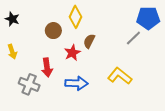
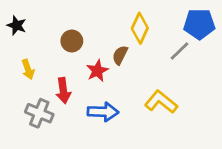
yellow diamond: (75, 17) -> (140, 28), moved
yellow arrow: (12, 52) -> (28, 69), moved

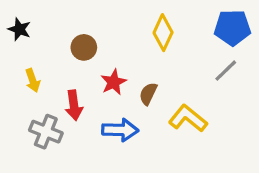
gray line: (179, 51) -> (226, 71), moved
brown semicircle: (120, 55) -> (148, 94), moved

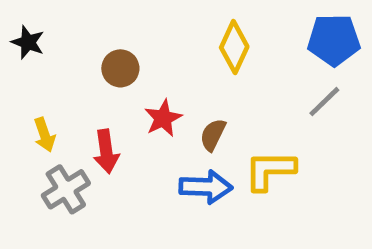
yellow arrow: (33, 80) -> (45, 135), moved
yellow L-shape: (188, 118) -> (270, 170), turned -39
blue arrow: (120, 130) -> (206, 187), moved
gray cross: (46, 132) -> (66, 189), turned 36

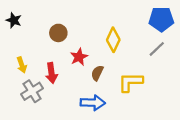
yellow diamond: (234, 47) -> (113, 40), moved
brown semicircle: (213, 135) -> (97, 73), moved
blue arrow: (206, 187) -> (93, 103), moved

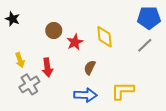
yellow diamond: (113, 40) -> (105, 37), turned -30
red star: (79, 57) -> (75, 42), moved
yellow L-shape: (130, 82) -> (122, 91), moved

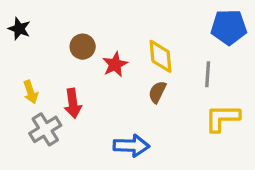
gray line: (145, 45) -> (208, 74), moved, turned -42
brown semicircle: (90, 67) -> (157, 92), moved
yellow L-shape: (122, 91) -> (222, 118), moved

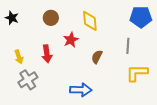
brown circle: (83, 47) -> (51, 18), moved
yellow diamond: (161, 56) -> (90, 21), moved
red arrow: (73, 103) -> (47, 54), moved

